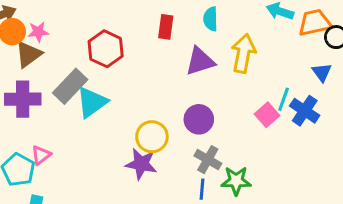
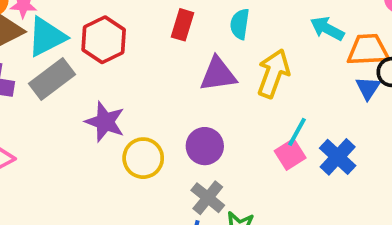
blue triangle: (322, 72) -> (368, 88), moved
cyan line: (284, 99) -> (297, 132), moved
cyan triangle: (92, 102) -> (47, 37), moved
purple star: (141, 164) -> (105, 122), moved

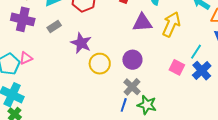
gray rectangle: (52, 79) -> (54, 26), moved, size x0.6
cyan line: (297, 132) -> (196, 52), moved
pink square: (290, 154) -> (177, 67), turned -35

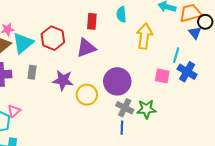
purple triangle: (142, 23) -> (86, 48), moved
gray rectangle: (54, 26) -> (32, 72), turned -32
purple circle: (132, 60) -> (117, 81), size x1.4
green star: (147, 105) -> (146, 109), moved

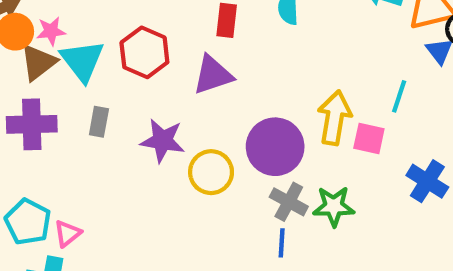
yellow arrow: (144, 36) -> (334, 118), moved
cyan triangle: (23, 43) -> (82, 61), turned -30
blue cross: (187, 72) -> (427, 181), moved
pink triangle: (14, 111) -> (67, 233), moved

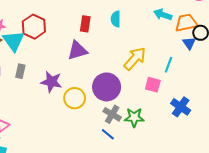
red hexagon: (144, 52) -> (34, 27), moved
yellow arrow: (334, 118) -> (135, 59), moved, turned 30
blue line: (282, 243) -> (108, 134), turned -56

